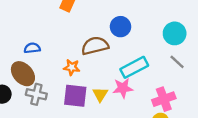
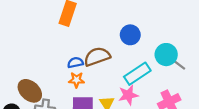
blue circle: (120, 27) -> (130, 35), moved
cyan circle: (175, 33) -> (166, 55), moved
blue semicircle: (32, 48) -> (75, 63), moved

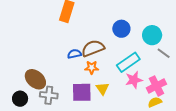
cyan circle: (166, 55) -> (152, 35), moved
orange star: (76, 80) -> (92, 67), moved
pink star: (128, 95) -> (134, 80), moved

